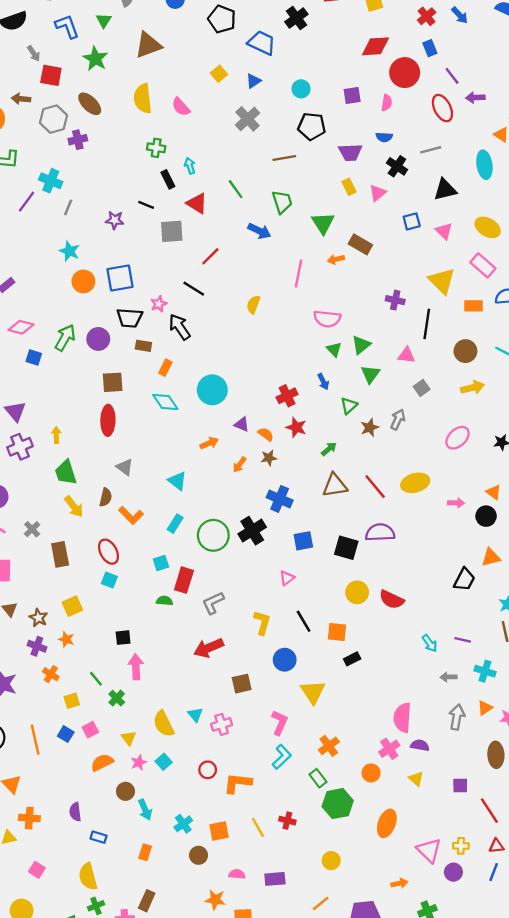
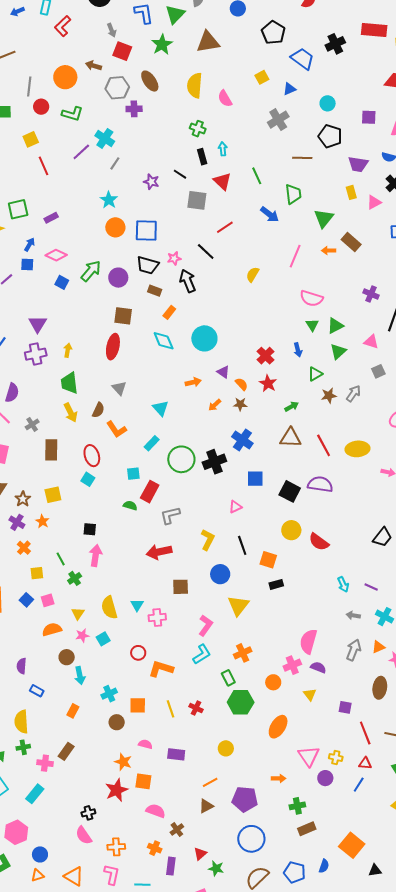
green triangle: (104, 21) -> (175, 14), size x1.5
red cross: (287, 396) -> (265, 356), turned -30

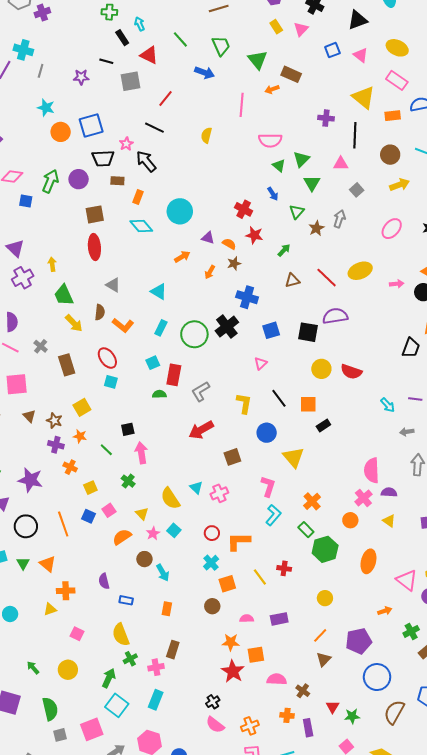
brown triangle: (290, 438) -> (292, 281), size x0.7
green line: (61, 559) -> (106, 450), moved
cyan cross: (109, 694) -> (211, 563), moved

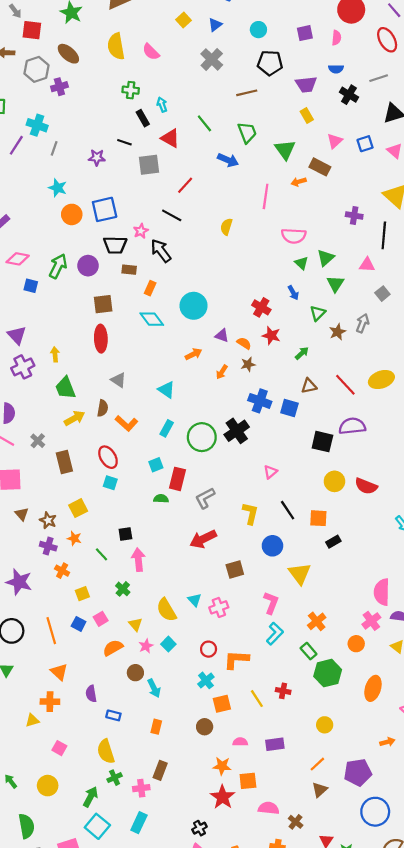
pink triangle: (301, 29) -> (335, 141), moved
yellow arrow: (74, 323) -> (75, 418), turned -78
blue square: (271, 330) -> (289, 408), moved, turned 30
orange triangle: (48, 564) -> (59, 672), moved

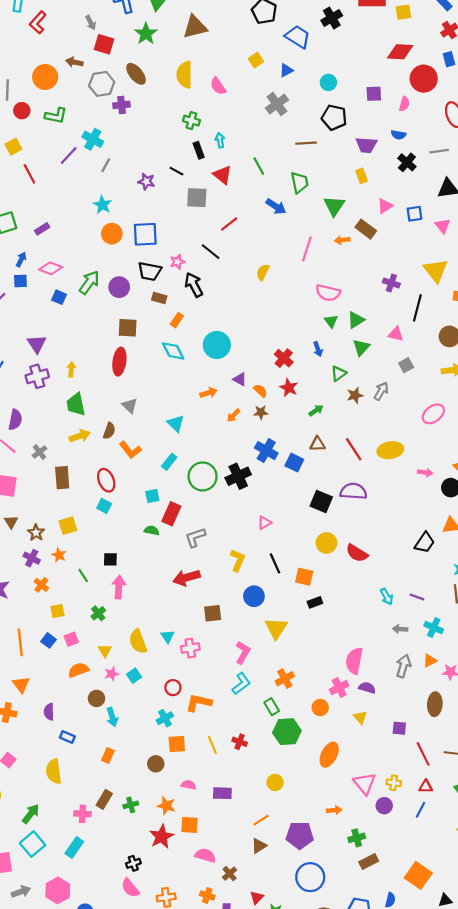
green cross: (115, 778) -> (131, 805), moved

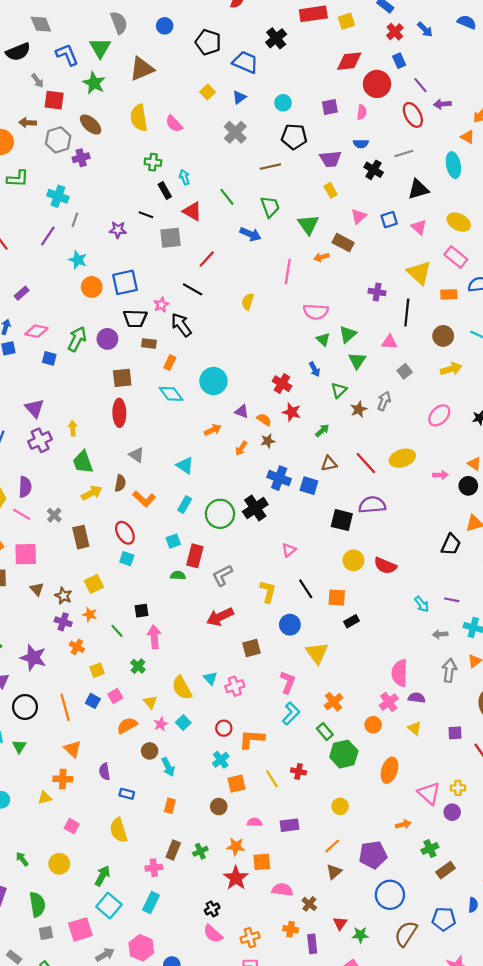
purple line: (69, 156) -> (48, 236), moved

